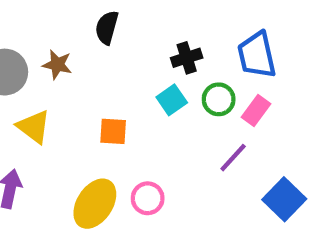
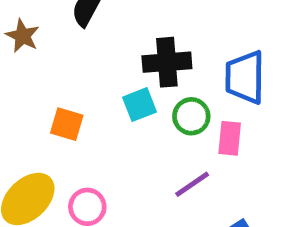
black cross: (187, 58) -> (167, 62), size x1.4
pink rectangle: (256, 110) -> (230, 138), turned -44

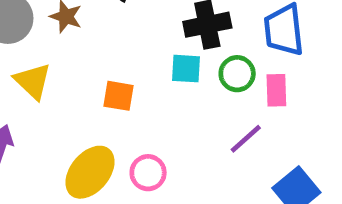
cyan square: (140, 105) -> (186, 69), turned 32

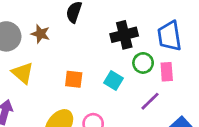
cyan square: (186, 69) -> (114, 81), moved, turned 30

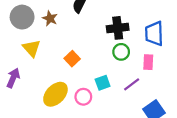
green circle: (143, 63) -> (121, 52), moved
orange square: (74, 79) -> (72, 59), turned 32
cyan square: (114, 81) -> (103, 83), moved, turned 32

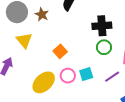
pink circle: (83, 97) -> (68, 76), moved

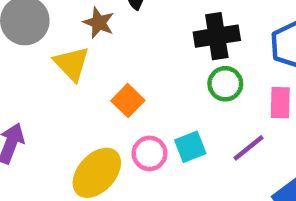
brown star: (42, 15) -> (99, 23), moved
yellow triangle: (24, 40) -> (72, 64), moved

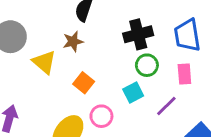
brown star: (99, 23) -> (73, 42), moved, turned -30
cyan square: (190, 147) -> (133, 93), moved

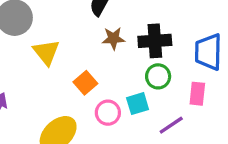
brown star: (73, 42) -> (113, 38), moved
pink circle: (101, 116) -> (108, 113), moved

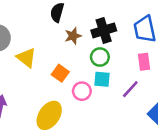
green circle: (158, 76) -> (100, 57), moved
cyan square: (138, 104) -> (102, 79), turned 35

